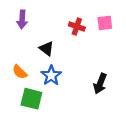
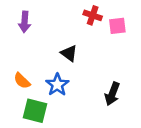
red cross: (77, 26) -> (93, 15), moved
black triangle: (47, 49) -> (69, 53), moved

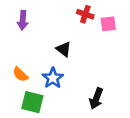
black arrow: (112, 94) -> (96, 99), moved

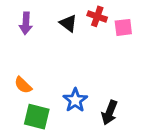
black triangle: (64, 49) -> (68, 23), moved
blue star: (53, 78) -> (75, 100), moved

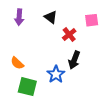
red cross: (97, 16) -> (69, 34), moved, turned 32
black arrow: (110, 113) -> (74, 60), moved

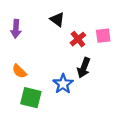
purple arrow: (19, 17) -> (16, 29), moved
pink square: (92, 20) -> (103, 36), moved

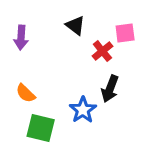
pink square: (103, 36) -> (125, 33), moved

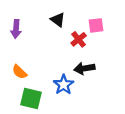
black arrow: (110, 89) -> (84, 68), turned 60

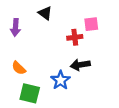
black triangle: (58, 20) -> (45, 13), moved
red cross: (79, 39) -> (75, 37), turned 32

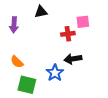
black triangle: (45, 13) -> (41, 12), turned -48

